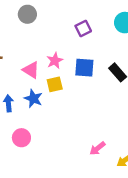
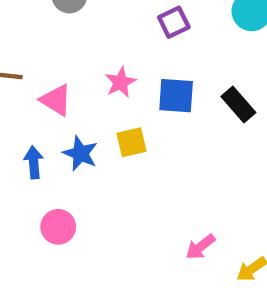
pink triangle: (31, 70) -> (56, 100), moved
yellow square: (55, 84) -> (132, 142), moved

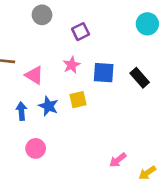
purple square: (174, 22) -> (81, 32), moved

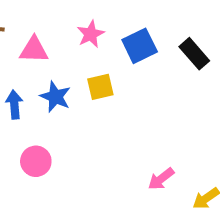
blue square: (104, 73) -> (140, 46), turned -30
pink triangle: (34, 75) -> (34, 50), turned -30

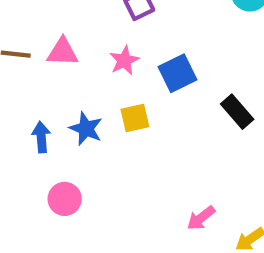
pink triangle: (34, 50) -> (63, 52), moved
black rectangle: (194, 54) -> (237, 112), moved

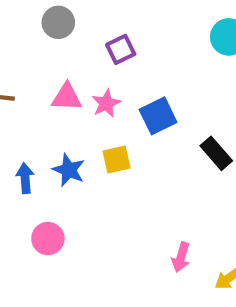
pink triangle: (63, 52) -> (67, 97), moved
pink arrow: (201, 218) -> (181, 257), turned -36

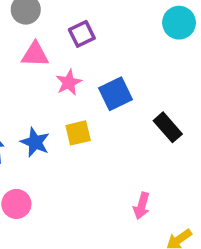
pink triangle: (67, 97) -> (35, 54), moved
pink arrow: (181, 257) -> (142, 206), moved

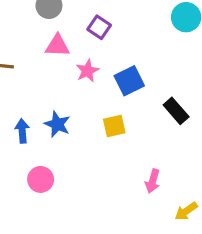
purple square: (82, 34) -> (99, 27), turned -30
yellow square: (78, 133) -> (114, 126), moved

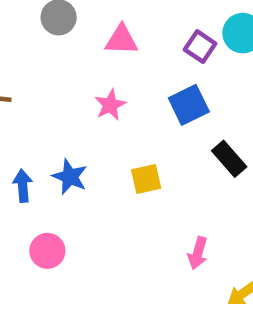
purple square: (99, 27) -> (200, 47), moved
pink triangle: (57, 46) -> (121, 40), moved
blue square: (129, 81) -> (189, 105), moved

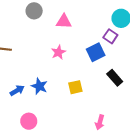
purple square: (200, 47) -> (110, 36), moved
blue arrow: (23, 186) -> (17, 90), turned 64

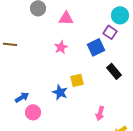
blue star: (39, 86) -> (60, 92), moved
blue arrow: (17, 90) -> (22, 97), moved

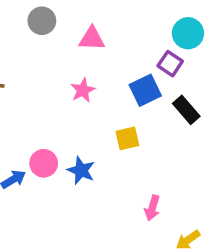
black rectangle: (114, 71) -> (186, 110), moved
yellow square: (77, 80) -> (127, 138), moved
pink circle: (33, 112) -> (44, 163), moved

